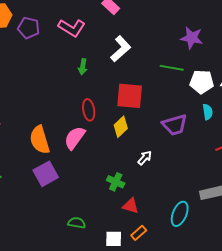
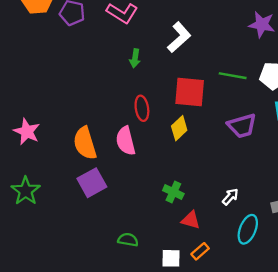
green line: (172, 68) -> (233, 76), moved
pink semicircle: (75, 138) -> (126, 141), turned -50
white arrow: (145, 158) -> (230, 197), moved

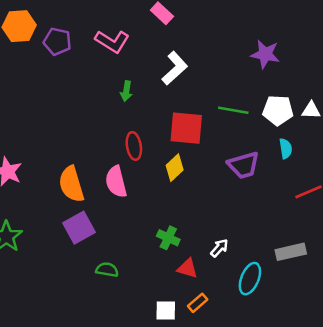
white arrow: (230, 197) -> (219, 248), moved
green semicircle: (128, 240) -> (107, 270), moved

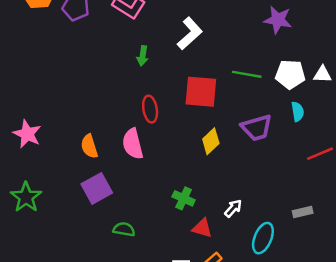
yellow diamond: (175, 168) -> (211, 141), moved
orange semicircle: (71, 184) -> (89, 146), size x0.7
gray rectangle: (291, 252) -> (303, 212), size x0.7

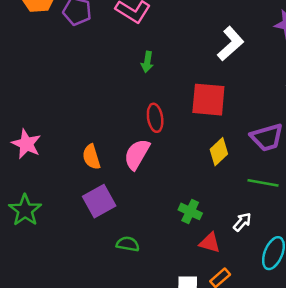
white L-shape: (190, 33) -> (231, 44), moved
green line: (247, 74) -> (263, 183), moved
pink semicircle: (133, 144) -> (137, 154), turned 44

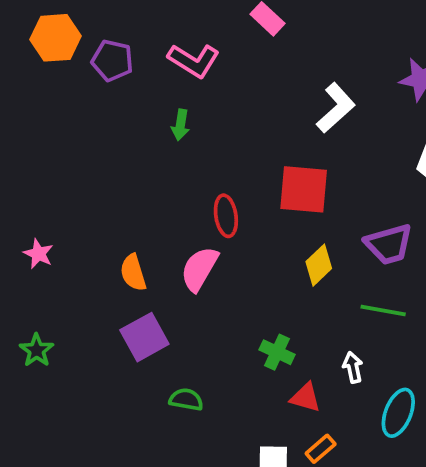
green arrow: (147, 62) -> (180, 125), moved
pink star: (26, 144) -> (38, 254), size x0.7
green star: (25, 210) -> (37, 350), size x0.7
white arrow: (242, 222) -> (353, 367), turned -54

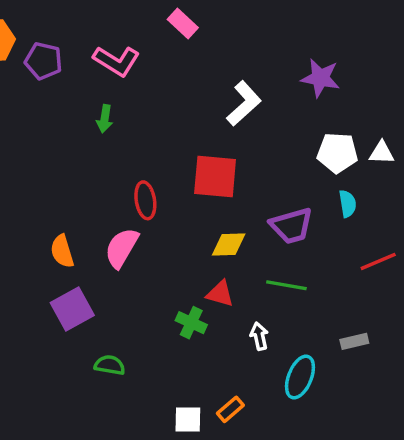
yellow diamond: (319, 265) -> (229, 244), turned 42
red triangle: (305, 398) -> (220, 294), moved

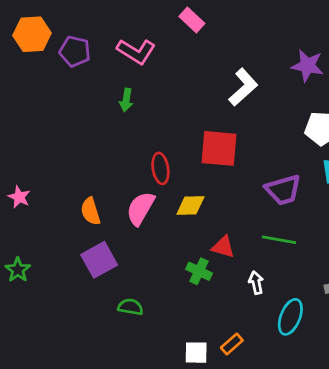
yellow diamond: (229, 244) -> (190, 206), moved

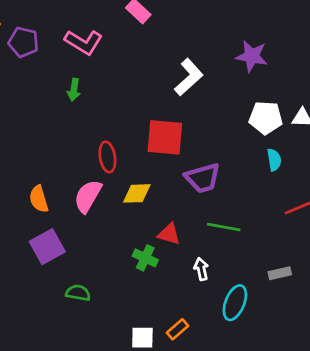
purple trapezoid: (283, 190) -> (203, 178), moved

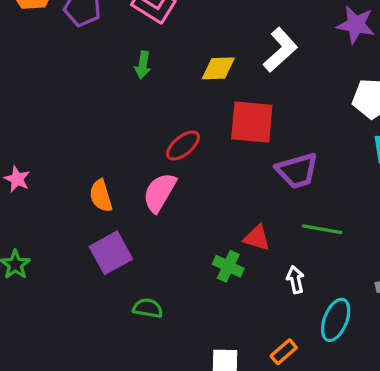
red ellipse: (107, 157) -> (183, 145), turned 60
yellow diamond: (137, 193) -> (218, 68), moved
orange rectangle: (177, 329) -> (284, 352), moved

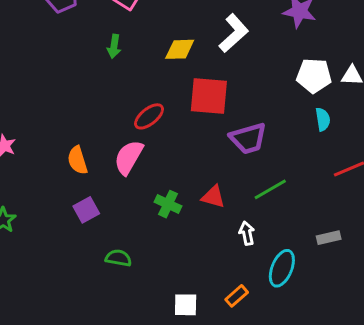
green line: (322, 229) -> (270, 189), turned -40
purple square: (111, 253) -> (86, 210), size x0.7
green cross: (228, 266) -> (168, 204), moved

